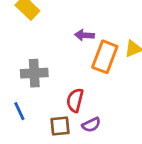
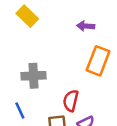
purple arrow: (84, 35) -> (86, 26), moved

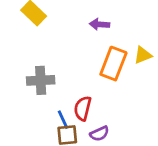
blue line: (20, 111) -> (63, 120), moved

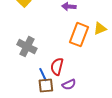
gray cross: (41, 80) -> (27, 47), turned 30

